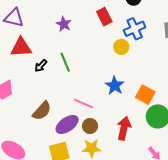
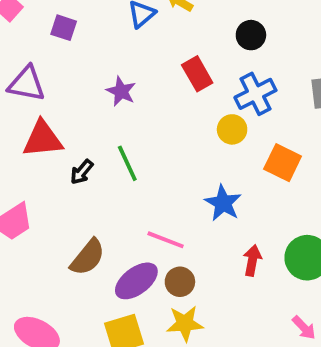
orange square: (145, 95) -> (283, 163), moved
red arrow: (124, 128) -> (252, 260), moved, size x0.7

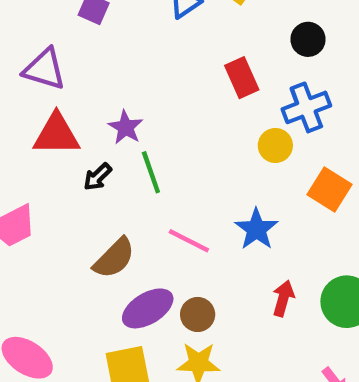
purple star: (121, 91) -> (126, 127), moved
pink line: (166, 240) -> (189, 241), moved
brown semicircle: (88, 257) -> (114, 258), moved

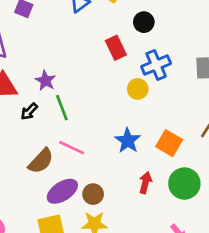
black circle: (308, 39) -> (144, 22), moved
orange square: (329, 189) -> (169, 143), moved
pink line: (189, 241) -> (72, 148), moved

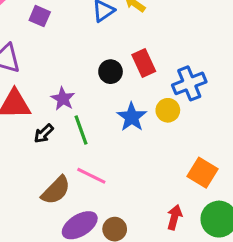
black circle: (144, 22) -> (111, 72), moved
blue star: (128, 141) -> (132, 117), moved

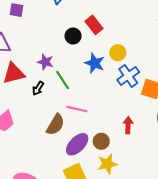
blue cross: (189, 83) -> (128, 76), moved
red arrow: (174, 217) -> (128, 125), moved

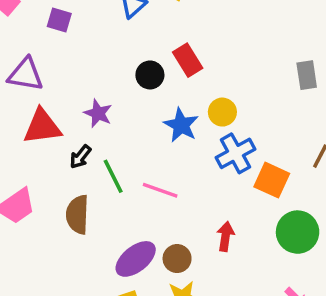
green line: (63, 80) -> (113, 176), moved
pink line: (77, 109) -> (160, 190), moved
brown semicircle: (55, 125) -> (77, 215), moved, turned 145

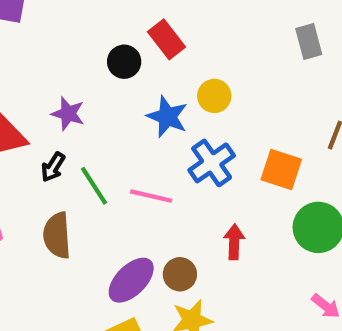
blue cross: (235, 153) -> (212, 163), moved

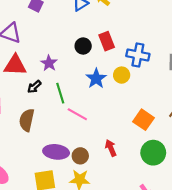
blue cross: (212, 163) -> (138, 55), moved, turned 30
green line: (94, 186) -> (60, 93), moved
red arrow: (234, 242) -> (111, 148), turned -42
purple ellipse: (131, 280) -> (56, 152), turned 35

